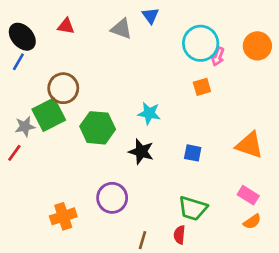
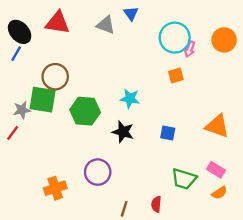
red triangle: (66, 26) -> (57, 23), size x1.6
green square: (49, 115) -> (43, 100), turned 36
green trapezoid: (193, 208) -> (184, 179), moved

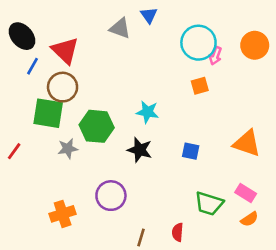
red triangle: (57, 23) -> (65, 50), moved, turned 35
blue line: (16, 54) -> (32, 66), moved
gray star: (22, 110) -> (68, 149), moved

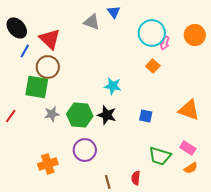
orange square: (200, 86) -> (153, 66), turned -32
green hexagon: (97, 126) -> (80, 115), moved
brown line: (141, 237) -> (108, 182), turned -32

